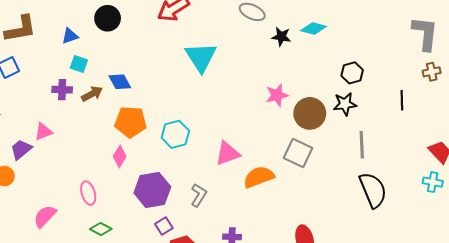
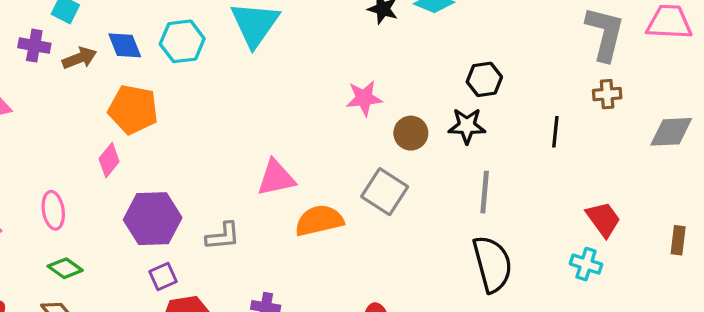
brown circle: (310, 113) -> (411, 133), size x0.7
cyan hexagon: (175, 134) -> (182, 41), moved
gray L-shape: (199, 195) -> (223, 236), turned 45

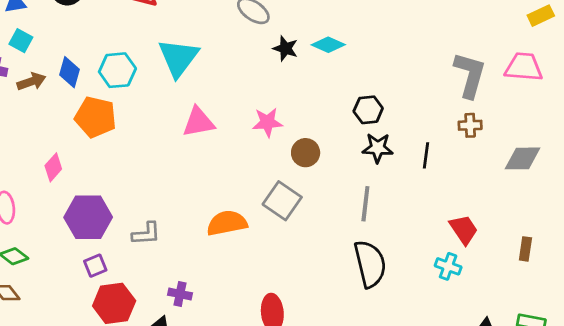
blue diamond: (125, 45) -> (69, 72), turned 36
orange pentagon: (133, 109) -> (95, 117), moved
black star: (467, 126) -> (378, 148), moved
pink triangle: (276, 178) -> (198, 122), moved

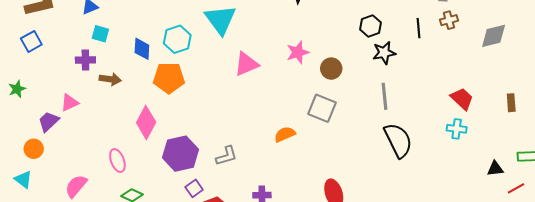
brown arrow: (31, 82) -> (110, 79), moved, turned 40
black line: (426, 155) -> (419, 28), moved
pink diamond: (53, 167) -> (146, 122), size x1.5
orange semicircle: (227, 223) -> (285, 134), size x0.7

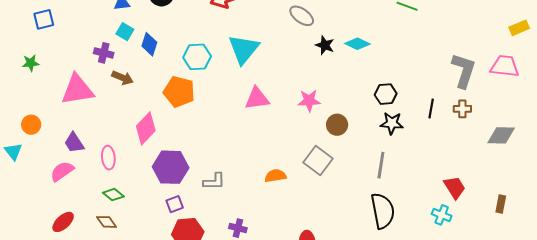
blue square: (31, 41) -> (44, 19), moved
blue diamond: (142, 49) -> (149, 44), moved
pink triangle: (69, 103) -> (77, 90), size x1.8
purple trapezoid: (49, 122) -> (74, 143), moved, turned -95

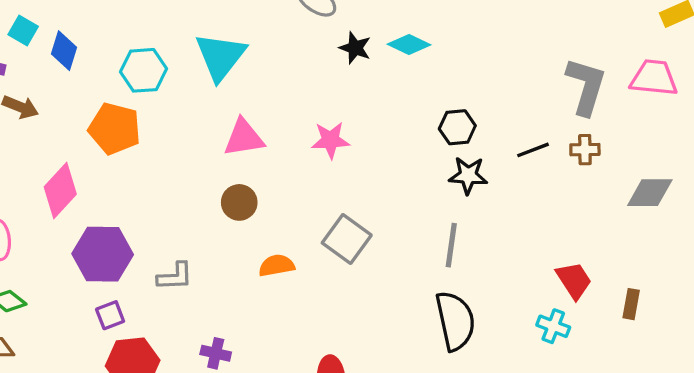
black line: (431, 108) -> (533, 150), turned 60
brown circle: (337, 125) -> (239, 202), moved
brown rectangle: (501, 204) -> (631, 304), moved

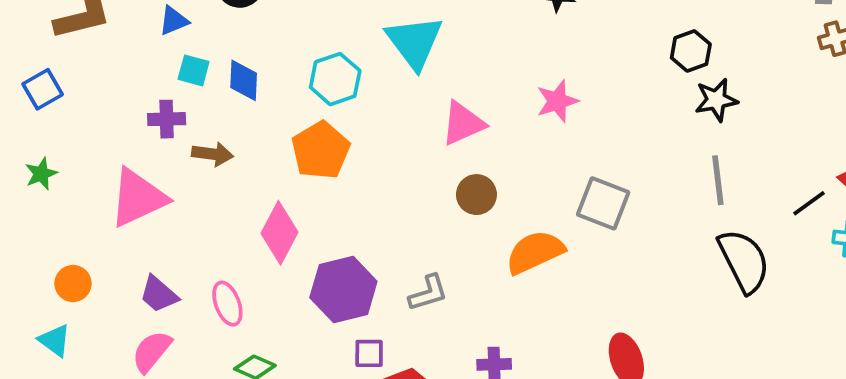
orange pentagon: (115, 129) -> (321, 150), turned -30
black line: (533, 150) -> (809, 203), moved
orange semicircle: (277, 265) -> (535, 252), size x1.5
purple square: (110, 315) -> (369, 353), turned 36

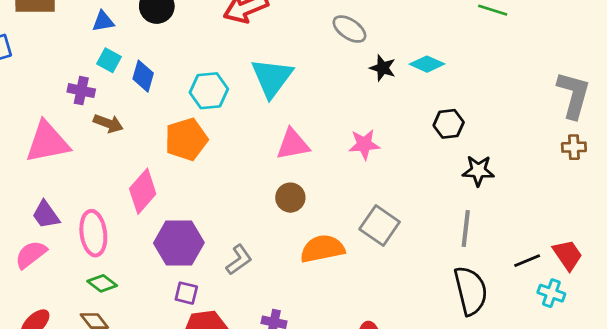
black hexagon: (691, 51) -> (449, 124), moved
gray L-shape: (428, 293) -> (239, 260), turned -32
pink ellipse: (227, 304) -> (93, 233), size x1.4

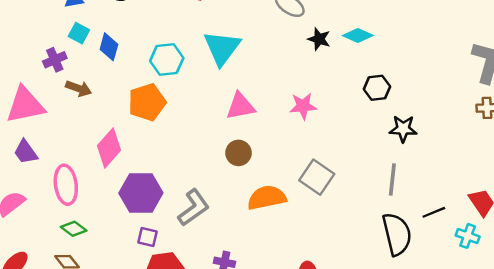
purple cross: (81, 91) -> (55, 60), turned -35
purple trapezoid: (46, 215) -> (26, 152), moved
gray L-shape: (239, 260) -> (194, 208), size x1.4
black line: (527, 261) -> (434, 212), moved

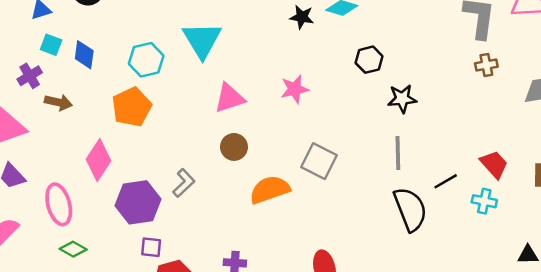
gray L-shape: (194, 208) -> (184, 183), moved, size x0.7

